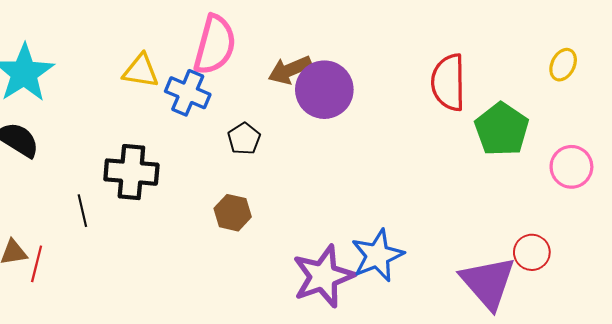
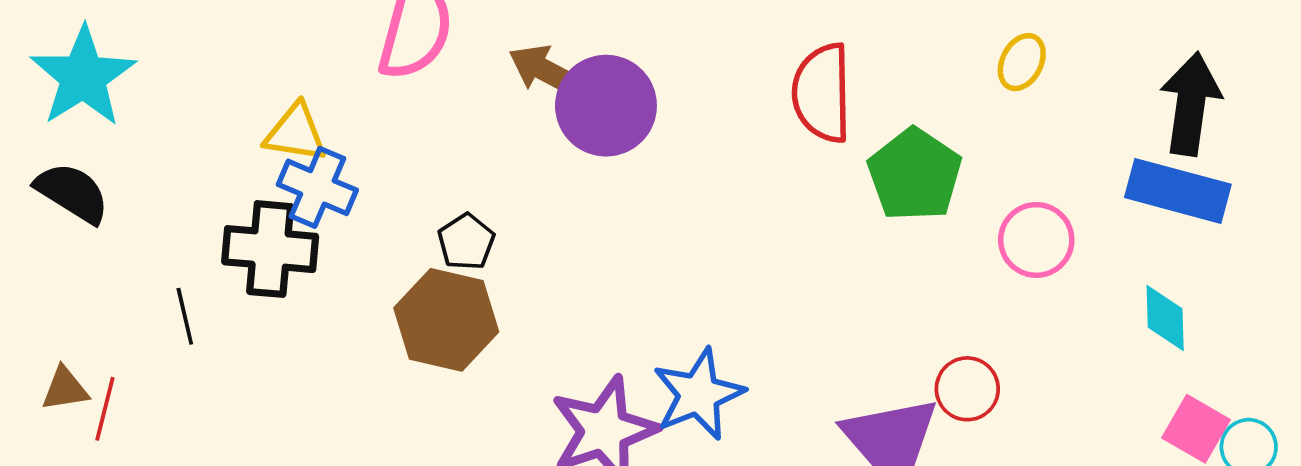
brown arrow: (290, 70) -> (546, 71), turned 51
yellow triangle: (141, 71) -> (296, 133), moved
blue cross: (188, 93) -> (317, 187), moved
black pentagon: (244, 139) -> (466, 242), moved
brown hexagon: (233, 213) -> (446, 320), size x1.6

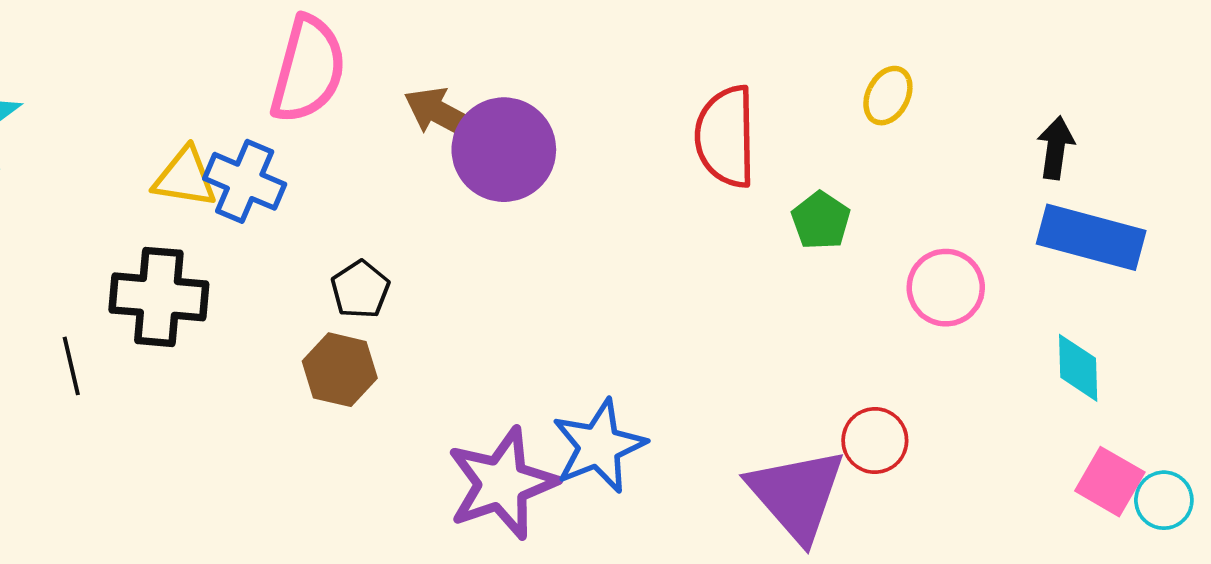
yellow ellipse: (1022, 62) -> (888, 96), moved
black arrow: (1191, 104) -> (1056, 148), moved, size x0.6
green pentagon: (915, 175) -> (821, 220), size x0.6
blue cross: (317, 187) -> (245, 181), moved
brown hexagon: (446, 320) -> (340, 370), size x0.7

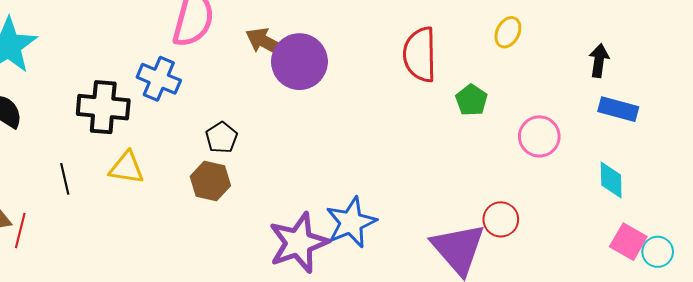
yellow triangle: (185, 178) -> (126, 168), moved
blue rectangle: (1091, 237) -> (618, 109), size x0.7
black cross: (159, 297) -> (103, 107), moved

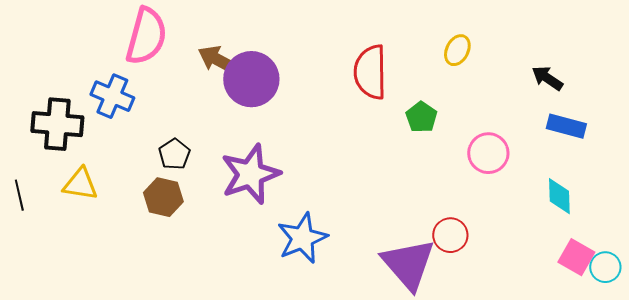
black arrow: (599, 61) -> (547, 78), turned -64
purple star: (298, 243) -> (250, 174), moved

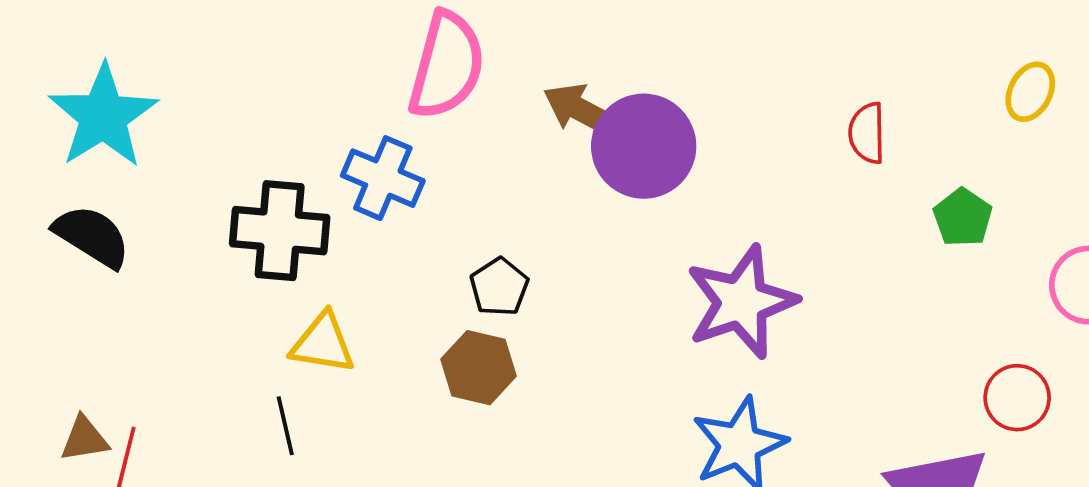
red semicircle: (370, 72) -> (867, 133), size x0.6
purple star: (250, 174) -> (741, 302), moved
black line: (19, 195) -> (285, 426), moved
red circle: (450, 235) -> (1017, 398), moved

